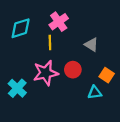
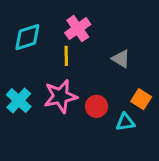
red circle: (73, 70) -> (96, 106), moved
cyan cross: (17, 88) -> (19, 101), moved

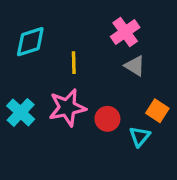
pink cross: (78, 29) -> (125, 32), moved
cyan triangle: (125, 122) -> (140, 137), turned -42

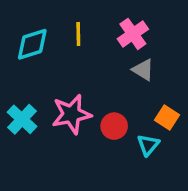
yellow line: (74, 63) -> (78, 34), moved

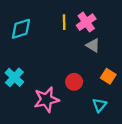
yellow line: (78, 34) -> (64, 22), moved
pink star: (71, 114) -> (46, 100), moved
cyan triangle: (148, 145) -> (99, 105), moved

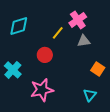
yellow line: (64, 22) -> (58, 33), moved, turned 40
gray triangle: (93, 45) -> (84, 41), turned -40
red circle: (74, 82) -> (45, 55), moved

